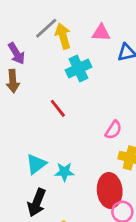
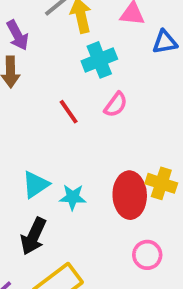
pink semicircle: (113, 130) -> (116, 105), moved
red ellipse: (110, 190) -> (130, 195), moved

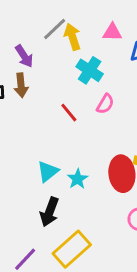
cyan cross: (99, 60) -> (90, 70), turned -30
cyan star: (73, 197) -> (78, 179), turned -30

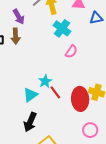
red line: (69, 113) -> (55, 92), moved
cyan star: (78, 179) -> (45, 81), moved

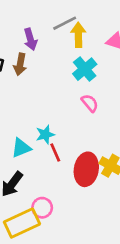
pink semicircle: (71, 52) -> (90, 103), turned -88
pink circle: (90, 130) -> (42, 208), moved

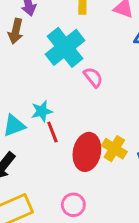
cyan cross: (85, 69) -> (65, 47), moved, size x1.4
pink circle: (42, 208) -> (73, 205), moved

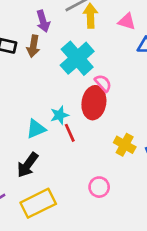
red ellipse: (87, 152) -> (94, 103), moved
pink circle: (73, 205) -> (99, 187), moved

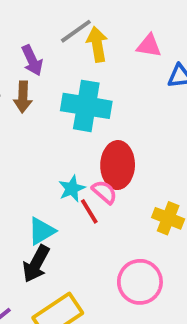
cyan cross: (77, 58) -> (86, 106), turned -32
pink semicircle: (103, 83) -> (104, 192), moved
cyan triangle: (36, 129) -> (42, 231), moved
pink circle: (99, 187) -> (140, 282), size x1.5

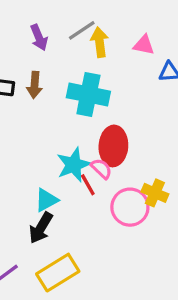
purple arrow: (32, 60) -> (39, 37), moved
cyan star: (72, 189) -> (74, 165), size x1.5
pink circle: (140, 282) -> (130, 207), moved

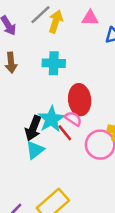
yellow arrow: (100, 42) -> (56, 22), turned 35
cyan cross: (88, 94) -> (54, 63), size x0.7
black arrow: (41, 228) -> (33, 128), moved

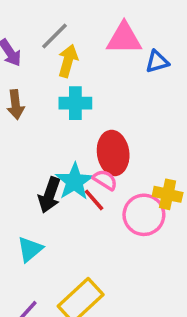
pink triangle: (90, 18) -> (124, 38), size x1.5
yellow arrow: (56, 22) -> (68, 61), moved
cyan triangle: (35, 150) -> (30, 249), moved

